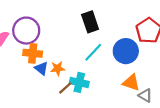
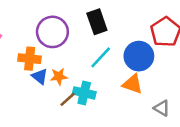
purple circle: (26, 31) -> (52, 32), moved
orange triangle: (131, 82) -> (133, 84), moved

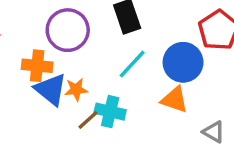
blue triangle: (40, 76) -> (51, 89), size x1.5

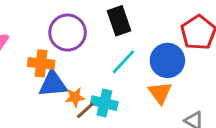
blue triangle: (51, 89) -> (53, 84), turned -44
orange star: (76, 89) -> (75, 97), moved
orange triangle: (175, 100) -> (160, 93), turned 35

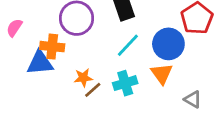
blue triangle: (53, 84) -> (40, 63), moved
cyan cross: (104, 103) -> (125, 83), moved, turned -30

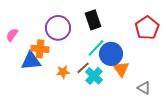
blue circle: (168, 44) -> (111, 54), moved
cyan cross: (125, 83) -> (94, 76), turned -30
brown line: (93, 90) -> (83, 68), moved

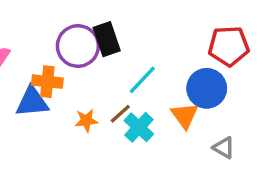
black rectangle: (93, 20) -> (107, 39), moved
red pentagon: (147, 28) -> (229, 46), turned 30
blue circle: (111, 54) -> (207, 88), moved

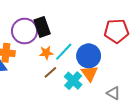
blue circle: (207, 88) -> (89, 56), moved
orange star: (86, 121) -> (46, 53), moved
cyan cross: (139, 127) -> (73, 81), moved

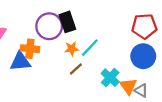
blue circle: (89, 56) -> (143, 56), moved
orange triangle: (90, 73) -> (128, 86), moved
cyan cross: (73, 81) -> (110, 78), moved

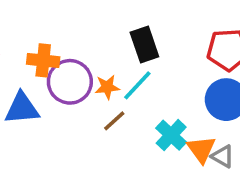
black rectangle: (67, 22) -> (144, 44), moved
purple circle: (49, 26) -> (70, 82), moved
orange cross: (30, 49) -> (43, 60), moved

